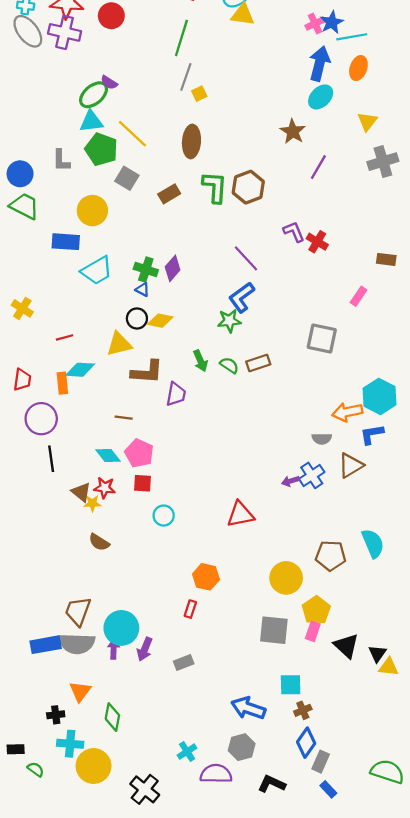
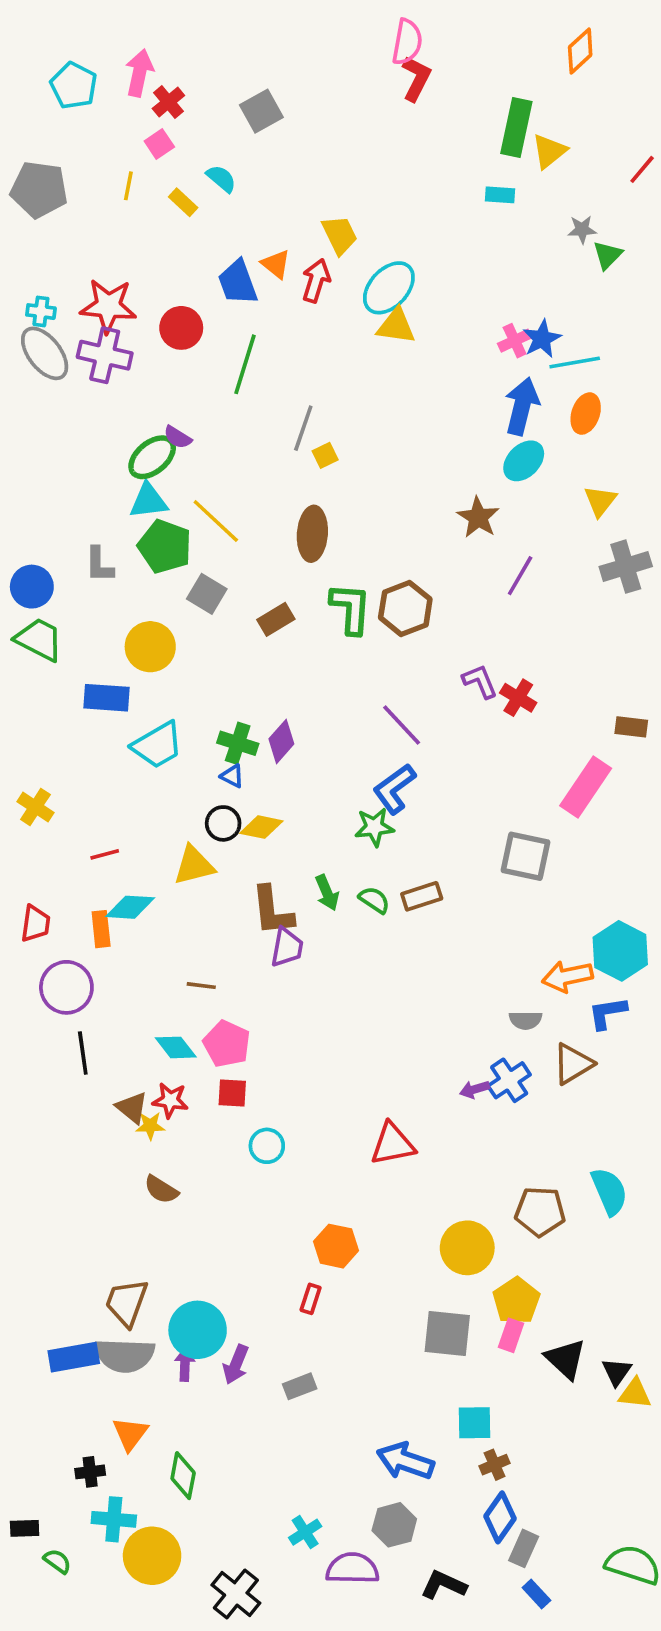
green line: (181, 38) -> (245, 364), moved
pink rectangle: (358, 296) -> (586, 787), size x1.8
brown L-shape: (147, 372) -> (272, 911), moved, turned 80

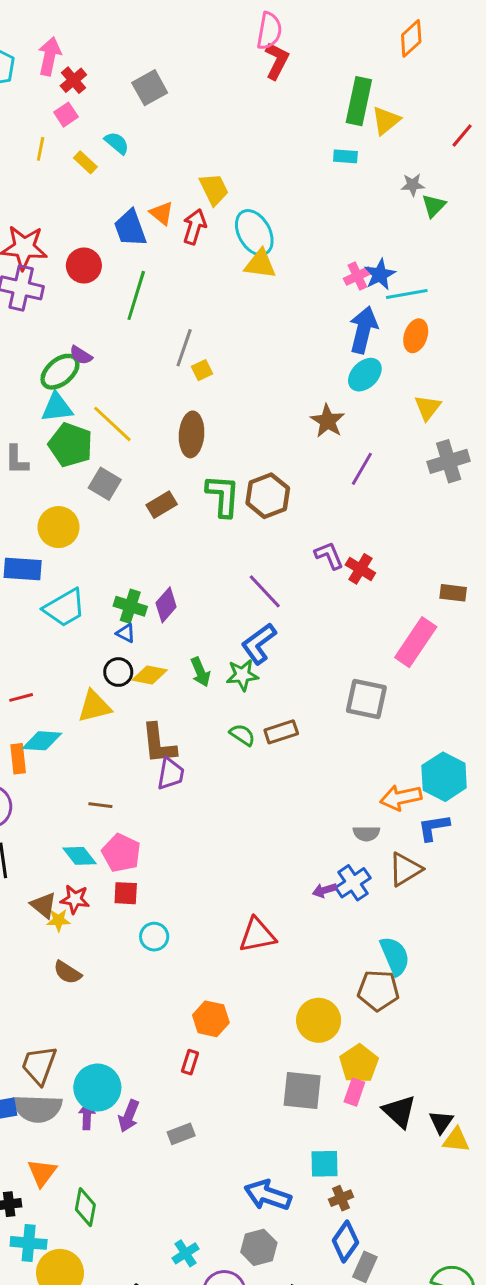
cyan ellipse: (389, 288) -> (254, 233), turned -72
green arrow: (327, 893) -> (200, 672), moved
cyan semicircle: (609, 1191) -> (395, 956), moved

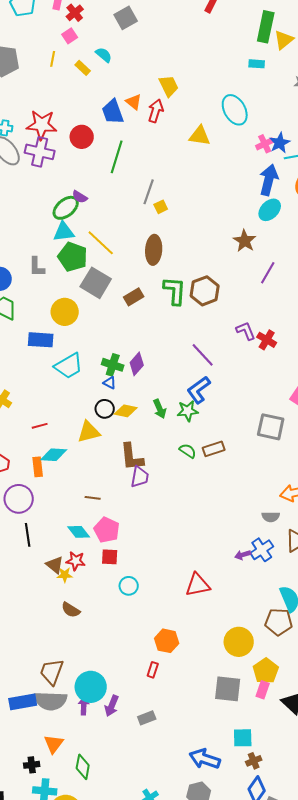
cyan ellipse: (254, 233) -> (235, 110), moved
gray square: (105, 484) -> (96, 283), size x1.4

